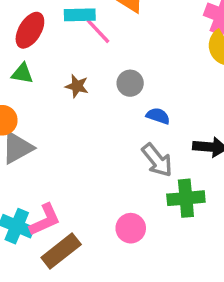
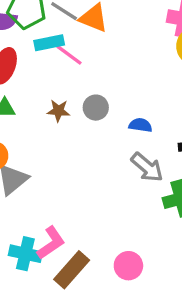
gray circle: (130, 83) -> (96, 108), moved
pink circle: (131, 228) -> (128, 266), moved

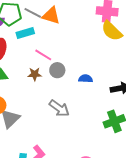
pink line: (69, 55) -> (43, 55), moved
gray arrow: (147, 167) -> (59, 108), moved

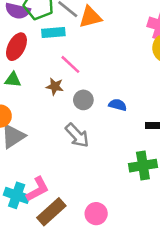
orange triangle: (51, 16) -> (90, 17), turned -42
gray circle: (57, 70) -> (83, 100), moved

